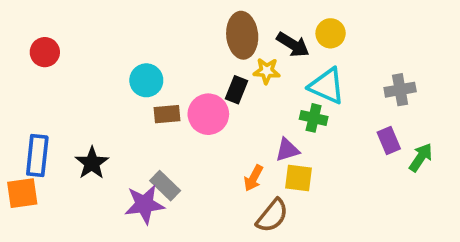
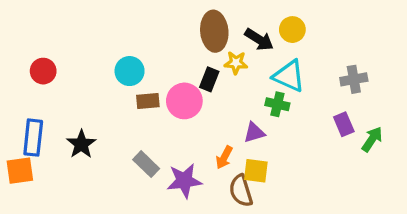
red circle: (45, 52) -> (43, 71), moved
yellow square: (299, 178) -> (256, 171), moved
purple star: (144, 204) -> (184, 181), moved
brown semicircle: (272, 216) -> (241, 191), turned 124

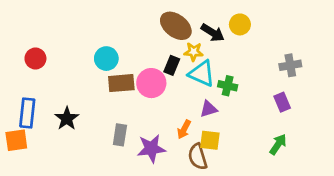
brown ellipse: (214, 31) -> (176, 26), turned -48
cyan triangle: (289, 76) -> (202, 73), moved
brown rectangle: (148, 101) -> (121, 83), size x1.4
green arrow: (372, 139) -> (278, 144), moved
gray rectangle: (146, 164) -> (120, 135), turned 55

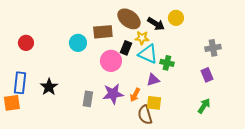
brown rectangle: (121, 83) -> (103, 32), moved
purple star: (151, 148) -> (113, 94), moved

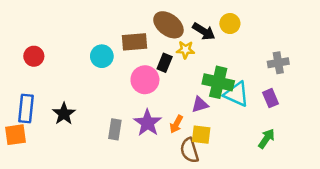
cyan triangle: (148, 54) -> (236, 94), moved
green cross: (167, 63) -> (218, 82), size x1.6
purple star: (113, 94) -> (148, 123), turned -30

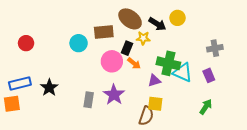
blue rectangle: (26, 109) -> (20, 84), turned 70
orange arrow: (176, 124) -> (134, 63), moved, turned -80
brown semicircle: (189, 150) -> (146, 116), turned -144

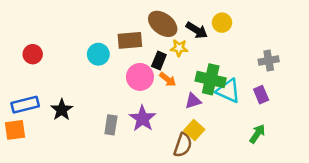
yellow square: (155, 104) -> (194, 130), turned 35

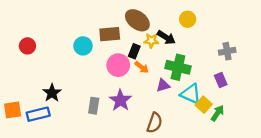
black arrow: (197, 30) -> (166, 37), moved
cyan triangle: (228, 91) -> (191, 94), moved
blue rectangle: (25, 105) -> (38, 114), moved
yellow square: (194, 130) -> (204, 105), moved

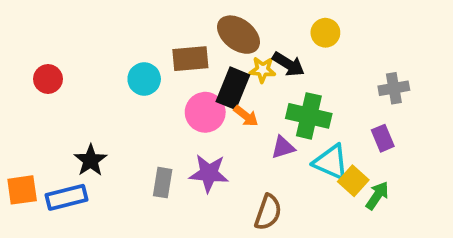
black rectangle: (134, 51) -> (233, 88), size x1.5
purple star: (120, 100) -> (209, 173), turned -30

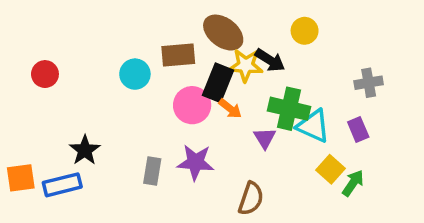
yellow star: (263, 70) -> (246, 65), size x1.4
purple triangle: (283, 147) -> (265, 138), turned -45
cyan triangle: (331, 162) -> (313, 126), moved

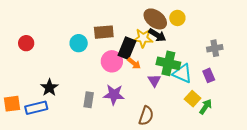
brown ellipse: (223, 33) -> (155, 19), moved

